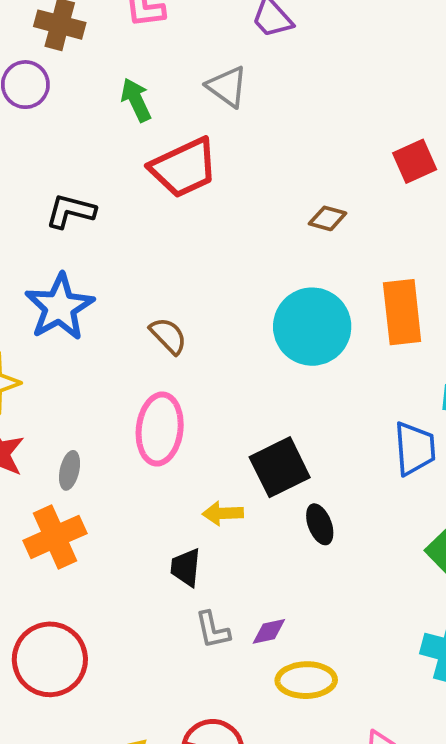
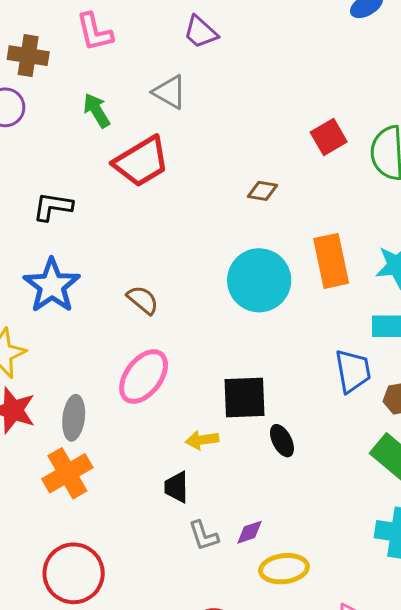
pink ellipse: (160, 429) -> (144, 377), turned 36
black square: (280, 467) -> (245, 398), turned 30
gray ellipse: (70, 470) -> (74, 418), size x1.4

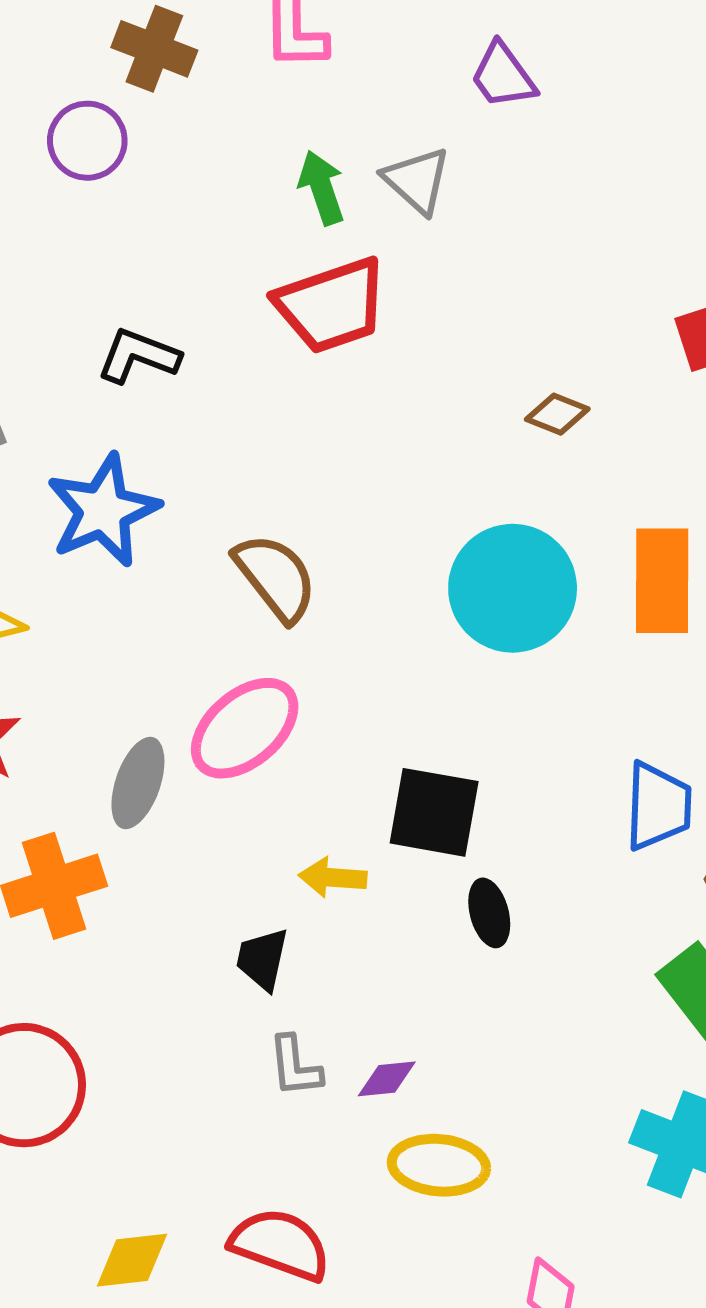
green arrow: (97, 110) -> (322, 188), moved
brown semicircle: (143, 300) -> (276, 577), size x1.4
gray ellipse: (74, 418) -> (138, 783), moved

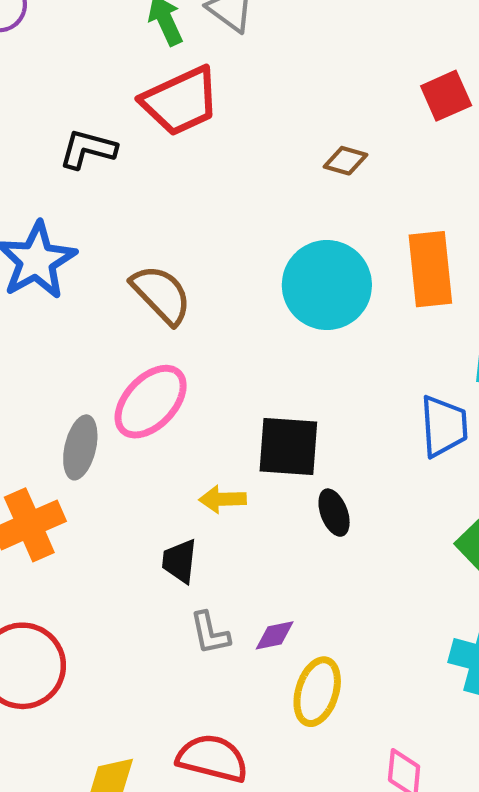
black L-shape: (138, 356) -> (88, 149), moved
yellow ellipse: (439, 1165) -> (317, 692), turned -72

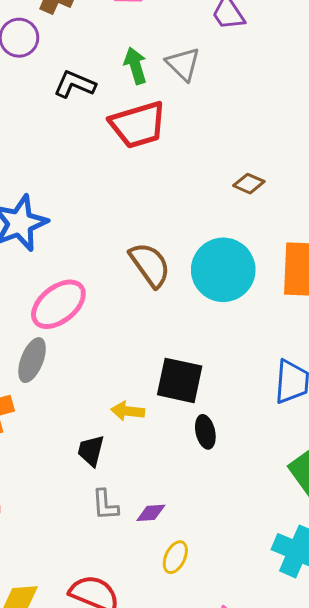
black L-shape: (88, 149) -> (75, 84), moved
brown semicircle: (161, 294) -> (150, 265), moved
pink ellipse: (151, 402) -> (58, 304), moved
yellow ellipse: (317, 692) -> (175, 557), size x0.7

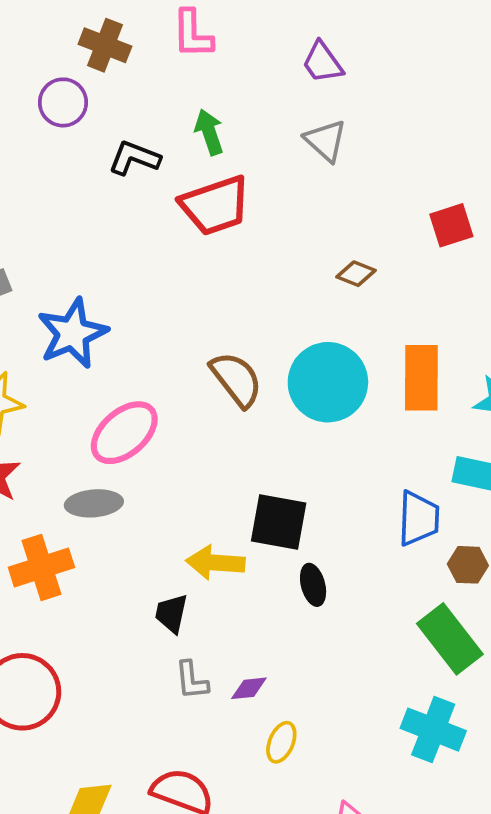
gray triangle: (183, 64) -> (326, 141), moved
gray ellipse: (32, 360) -> (94, 503), turned 66
yellow arrow: (128, 411) -> (215, 563), size x1.4

